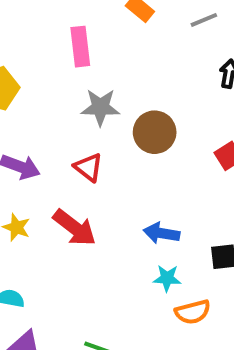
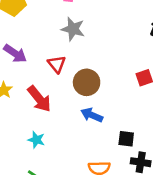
brown circle: (155, 132) -> (87, 82), moved
cyan star: (167, 278) -> (36, 140), moved

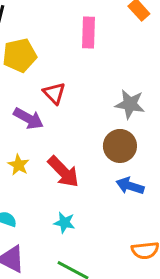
gray star: (73, 29) -> (130, 104), moved
red triangle: (57, 64) -> (54, 93), moved

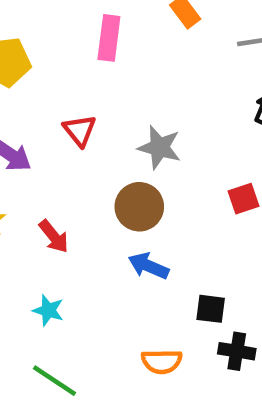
red triangle: (54, 93) -> (80, 130), moved
red arrow: (63, 172) -> (54, 236), size x0.7

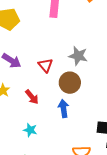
red triangle: (80, 130) -> (45, 65), moved
blue arrow: (148, 266) -> (64, 108), moved, turned 60

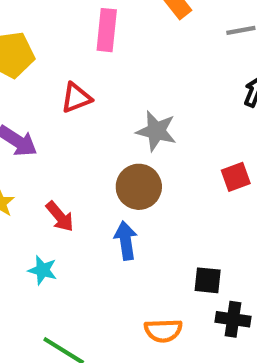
red triangle: (45, 65) -> (76, 98), moved, turned 49
cyan star: (30, 130) -> (43, 270), moved

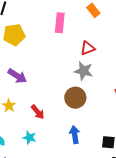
red triangle: (76, 98) -> (88, 48), moved
blue arrow: (126, 241) -> (75, 135), moved

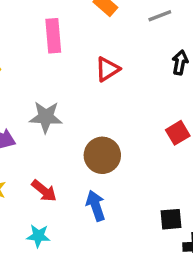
gray star: (84, 71) -> (46, 117), moved
blue arrow: (75, 135) -> (96, 206), moved

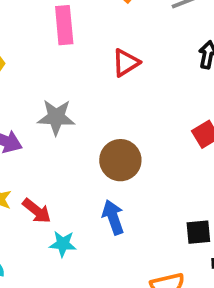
red arrow: (44, 191) -> (37, 211), moved
cyan star: (38, 236) -> (63, 244), moved

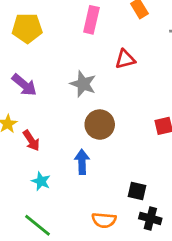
gray star: (56, 117) -> (83, 84), moved
cyan star: (63, 244) -> (41, 181), moved

